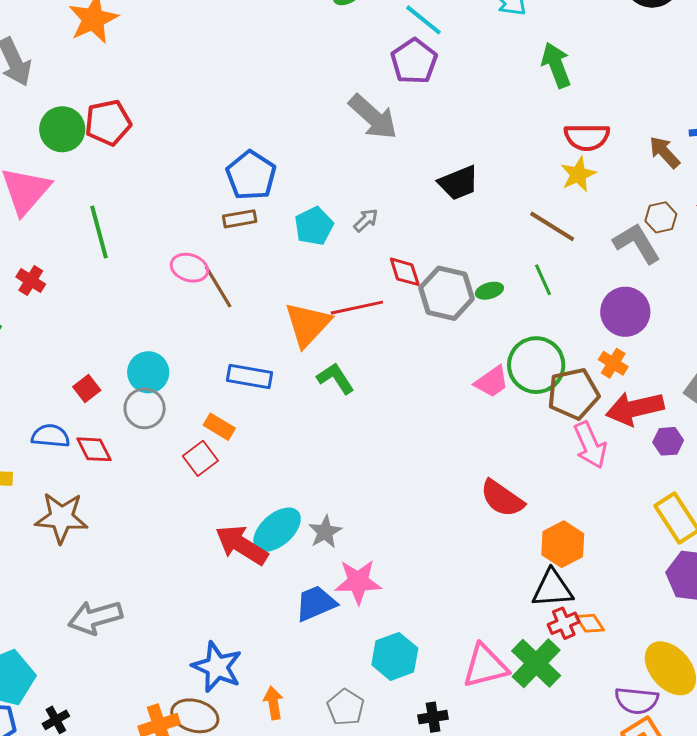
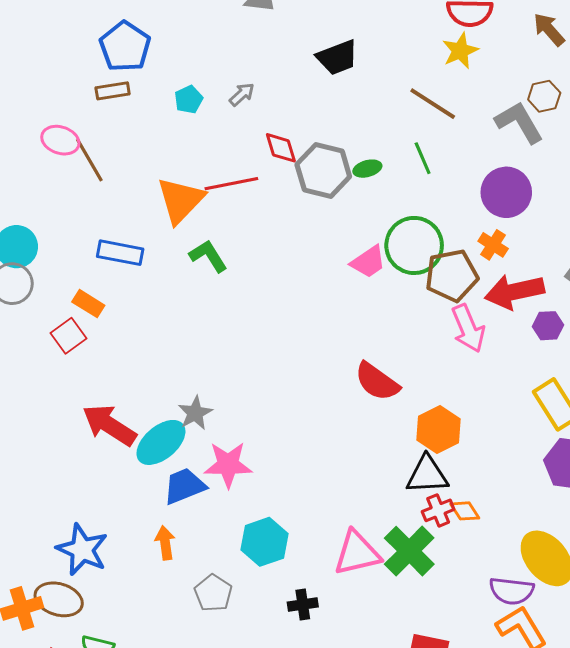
cyan pentagon: (314, 226) -> (189, 100), size x0.7
cyan ellipse: (277, 530) -> (161, 442), moved
orange arrow: (273, 703) -> (165, 543), moved

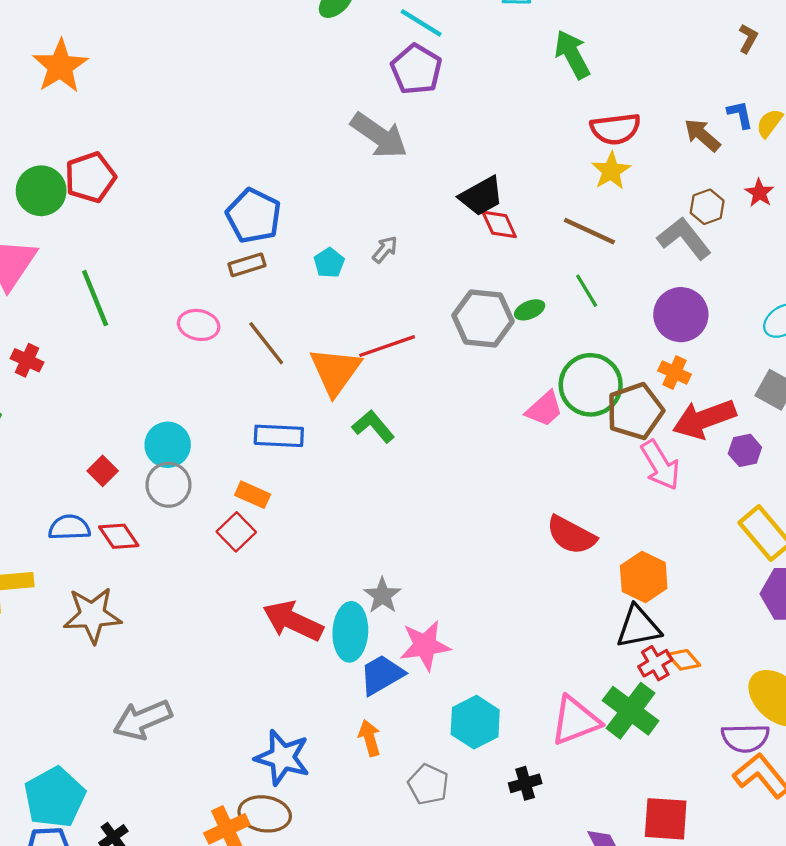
red diamond: (281, 148) -> (499, 224), moved
brown line: (89, 160) -> (266, 343), moved
cyan ellipse: (161, 442) -> (350, 632), turned -39

